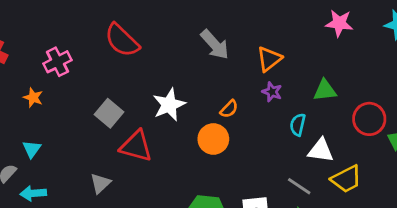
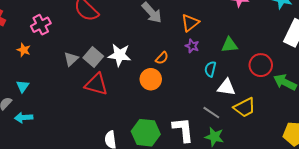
white star: (169, 105) -> (119, 55), turned 30
gray square: (109, 113) -> (93, 57), moved
gray triangle: (100, 183) -> (71, 59), moved

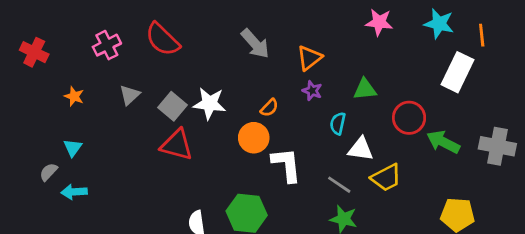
pink cross: (41, 25) -> (107, 45), moved
gray triangle: (71, 59) -> (130, 95), moved
white L-shape: (183, 130) -> (286, 165), moved

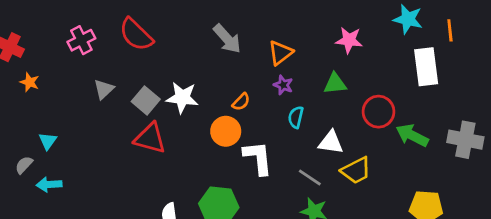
pink star: (379, 22) -> (349, 40), moved
white rectangle: (457, 72) -> (426, 67), turned -33
orange star: (74, 96) -> (30, 82), moved
cyan semicircle: (338, 123) -> (296, 117), moved

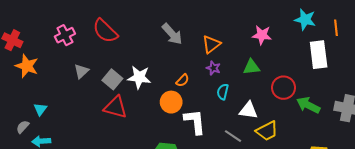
orange star: (30, 82) -> (27, 66), size x1.6

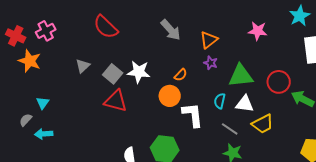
cyan star: (305, 20) -> (300, 16), turned 30
pink cross: (65, 35) -> (46, 31), moved
green triangle: (252, 67) -> (241, 76), moved, size x1.5
cyan semicircle: (223, 92) -> (220, 101), moved

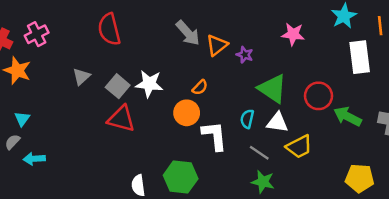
red semicircle: (106, 27) -> (109, 29), turned 32
orange triangle: (209, 40) -> (217, 45), moved
purple star: (211, 63) -> (245, 55), moved
green triangle: (241, 76) -> (273, 89), turned 40
cyan triangle: (43, 103) -> (22, 119), moved

